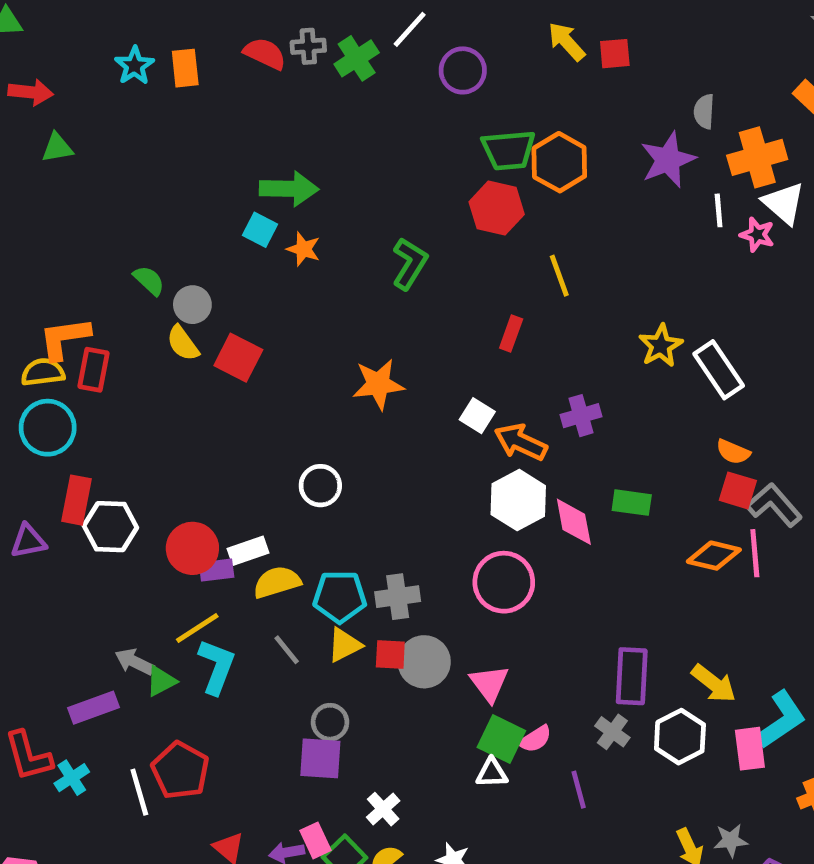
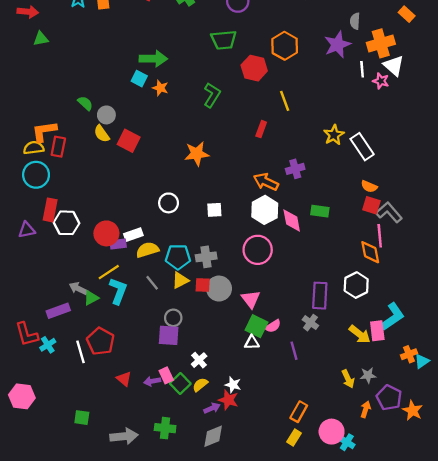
green trapezoid: (509, 150) -> (224, 40), moved
white square: (477, 416) -> (214, 210), moved, turned -35
orange diamond: (714, 556) -> (370, 252), moved, turned 65
yellow arrow: (714, 684) -> (360, 334), moved
white hexagon: (680, 737) -> (356, 285), moved

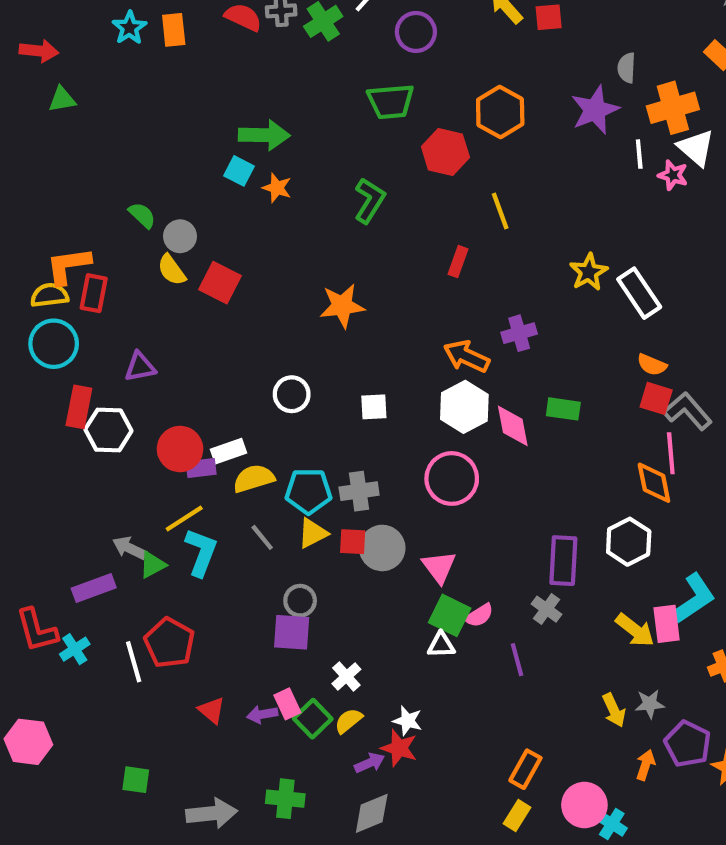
purple triangle: (27, 230) -> (140, 367), moved

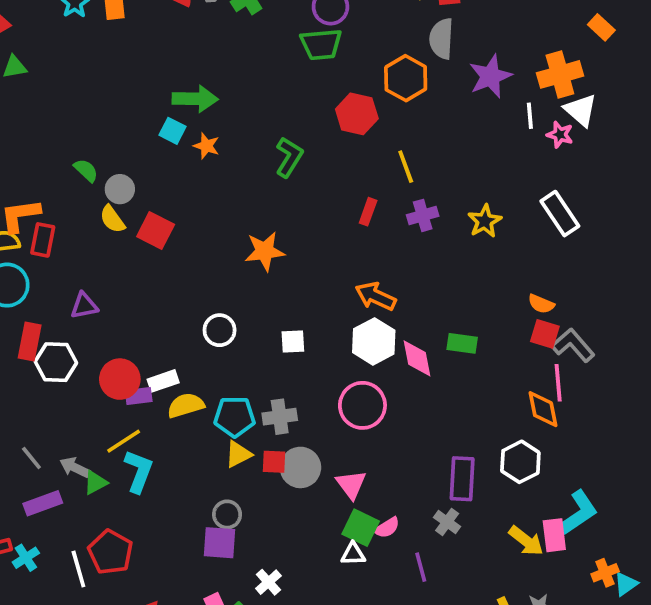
gray semicircle: (627, 68) -> (441, 39), moved, size x1.5
green trapezoid: (391, 101) -> (321, 44), moved
white rectangle: (639, 293) -> (560, 214), moved
purple cross: (519, 333) -> (423, 215), moved
gray line: (262, 537) -> (31, 458), moved

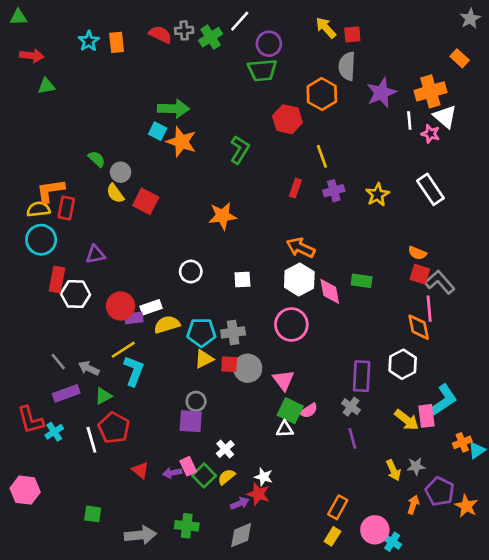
orange star: (206, 146) -> (181, 142), size x1.6
green triangle: (95, 482) -> (103, 396), moved
purple line: (421, 567) -> (352, 438), moved

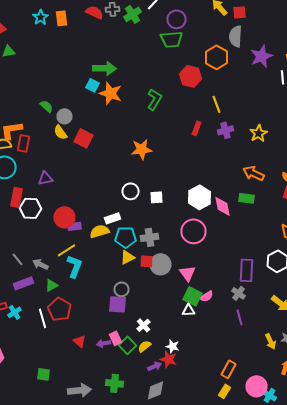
orange arrow: (301, 248) -> (254, 173), moved
white circle: (191, 272) -> (130, 191), moved
white rectangle: (151, 307) -> (112, 218), moved

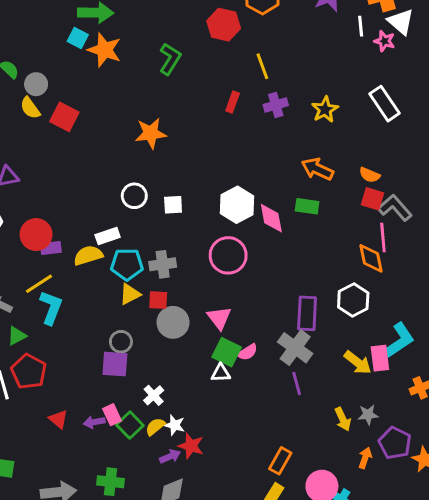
gray circle: (160, 264) -> (173, 322), moved
gray cross: (238, 293) -> (295, 348), size x1.6
white star: (172, 346) -> (175, 425), moved

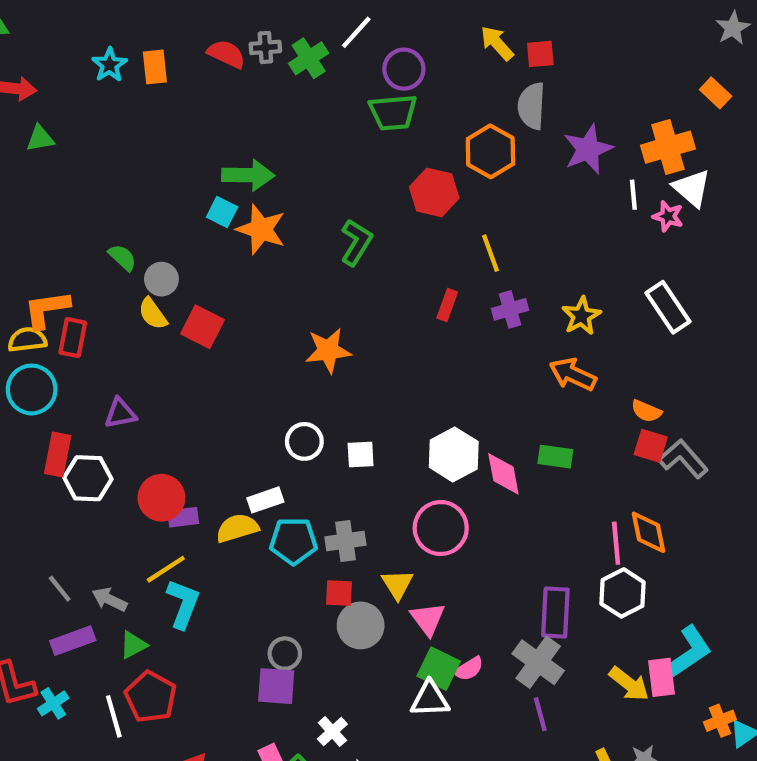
orange arrow: (317, 169) -> (573, 374), moved
pink line: (383, 238) -> (616, 543), moved
yellow triangle: (130, 294) -> (397, 584), moved, turned -35
white triangle: (221, 373) -> (430, 699), size x1.4

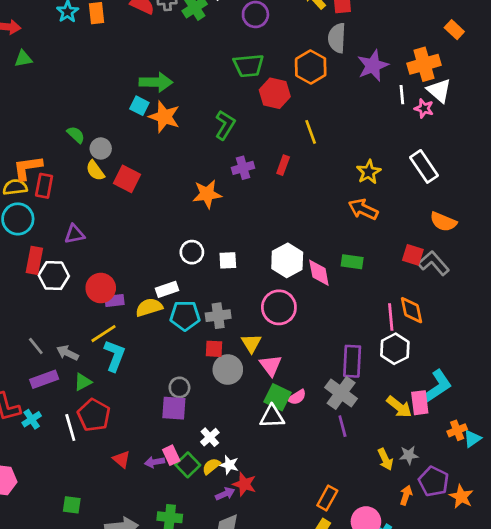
green trapezoid: (393, 112) -> (249, 66), moved
purple cross: (510, 309) -> (243, 168), moved
orange semicircle: (646, 411) -> (443, 222), moved, size x1.4

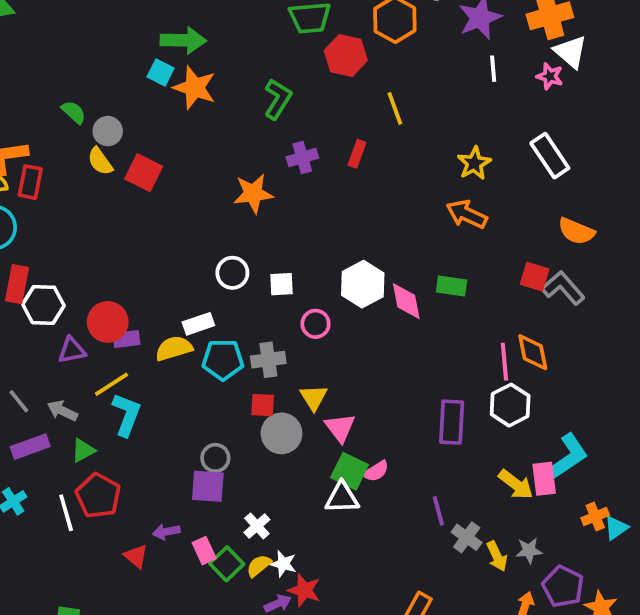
white line: (402, 95) -> (493, 69), moved
purple triangle: (74, 234) -> (72, 350), moved
pink circle: (279, 307) -> (316, 324), moved, size x0.6
gray cross: (341, 393) -> (467, 537), moved, size x0.7
purple arrow: (155, 462) -> (166, 532), moved

